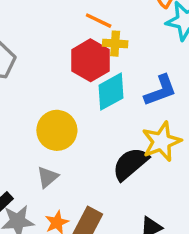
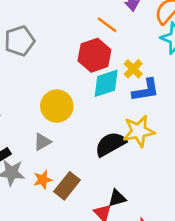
yellow cross: (115, 44) -> (133, 69), moved, turned 30

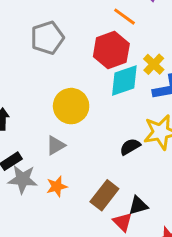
gray pentagon: (19, 41) -> (47, 38), moved
black semicircle: (110, 144) -> (130, 147), size x0.6
brown rectangle: (67, 186) -> (104, 195), moved

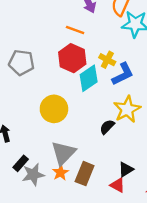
gray pentagon: (47, 38) -> (21, 63), turned -30
gray triangle: (56, 145) -> (63, 153), moved, size x1.6
brown rectangle: (104, 195) -> (85, 174), moved

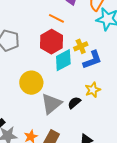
yellow cross: (107, 60) -> (81, 46), turned 32
yellow star: (127, 109) -> (93, 90), size x0.7
gray triangle: (63, 153) -> (51, 104), moved

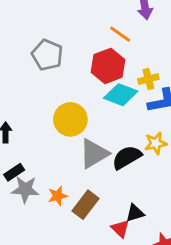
cyan diamond: (63, 60) -> (121, 95), turned 40
black semicircle: (74, 103) -> (127, 157), size x1.5

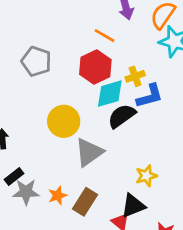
cyan diamond: (121, 95) -> (110, 94), turned -32
yellow star: (156, 143) -> (146, 176), moved
black semicircle: (127, 157) -> (122, 116), moved
black triangle: (135, 213) -> (133, 206), size x1.4

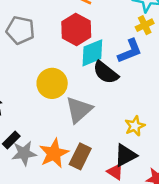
yellow cross: (135, 76) -> (145, 25), moved
black semicircle: (122, 116) -> (106, 72), turned -100
orange star: (58, 196) -> (54, 153), size x1.6

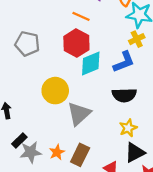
black semicircle: (106, 72) -> (124, 95), moved, turned -40
orange star: (54, 153) -> (57, 152), size x0.6
black triangle: (125, 155) -> (135, 153), moved

